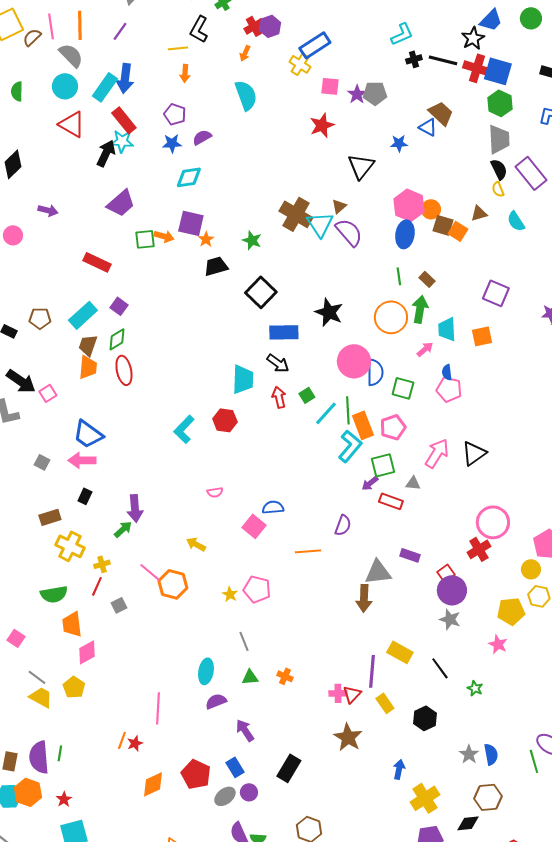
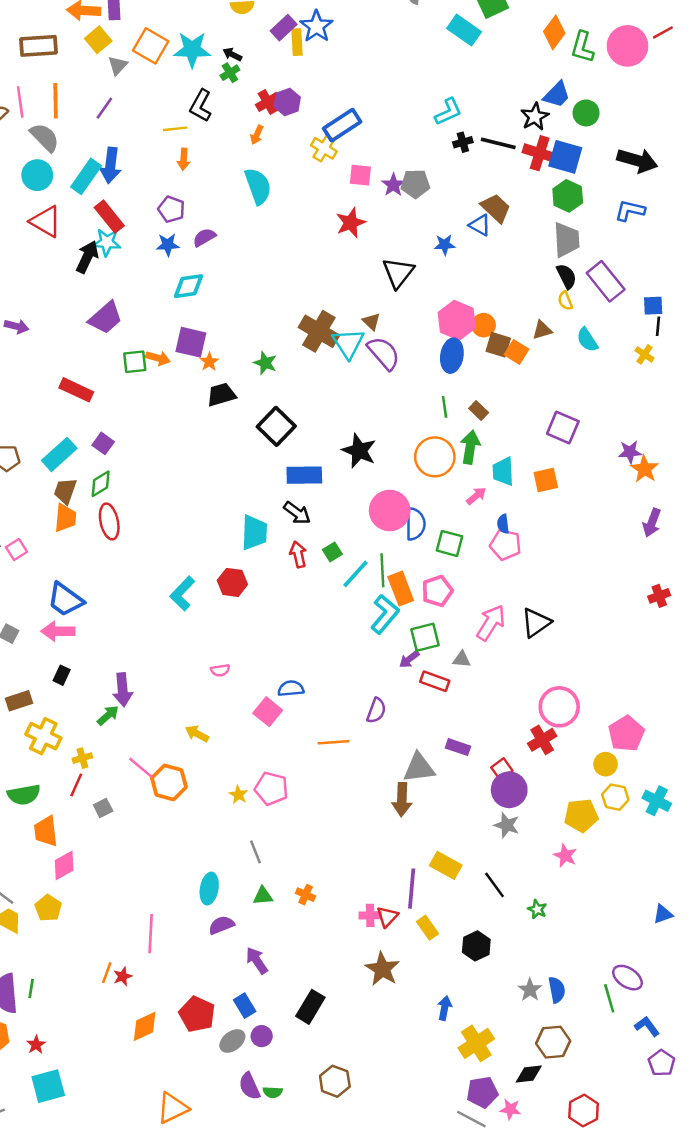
green circle: (531, 18) -> (586, 113), moved
brown triangle: (339, 206) -> (371, 321), turned -35

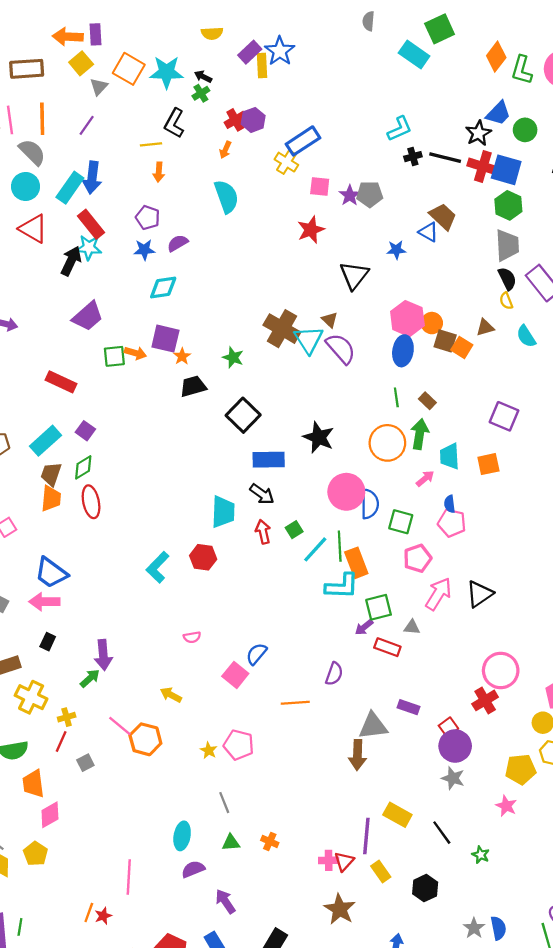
pink pentagon: (437, 591) -> (417, 558), moved
cyan L-shape: (385, 614) -> (342, 586), turned 52
blue semicircle: (291, 689) -> (256, 654), turned -45

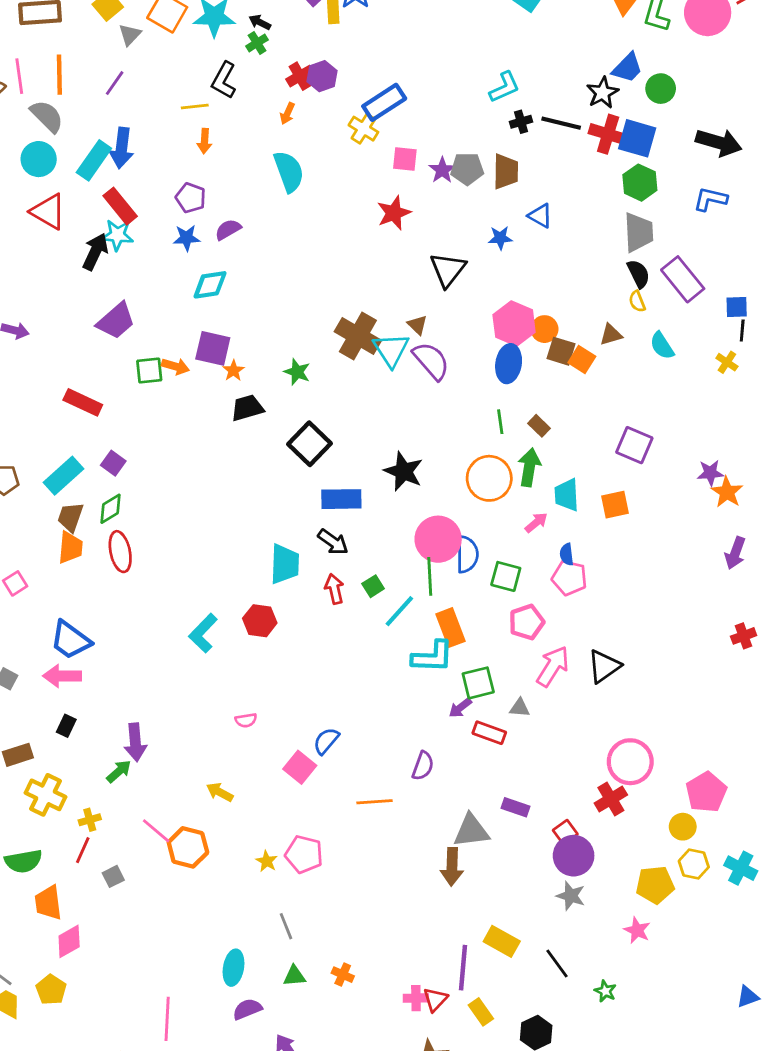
brown trapezoid: (443, 216) -> (506, 171), moved, turned 48
green line: (340, 546) -> (430, 576), moved

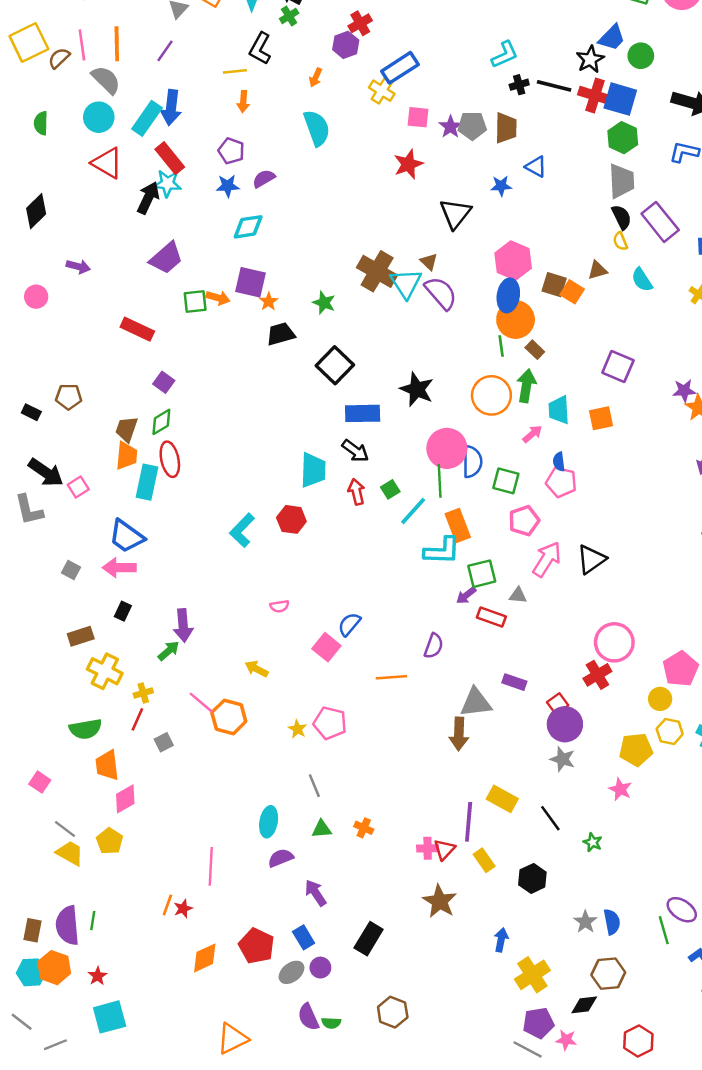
red cross: (300, 76) -> (360, 23), moved
orange circle: (545, 329) -> (516, 320), moved, size x1.6
cyan rectangle: (63, 476) -> (147, 482), moved, turned -36

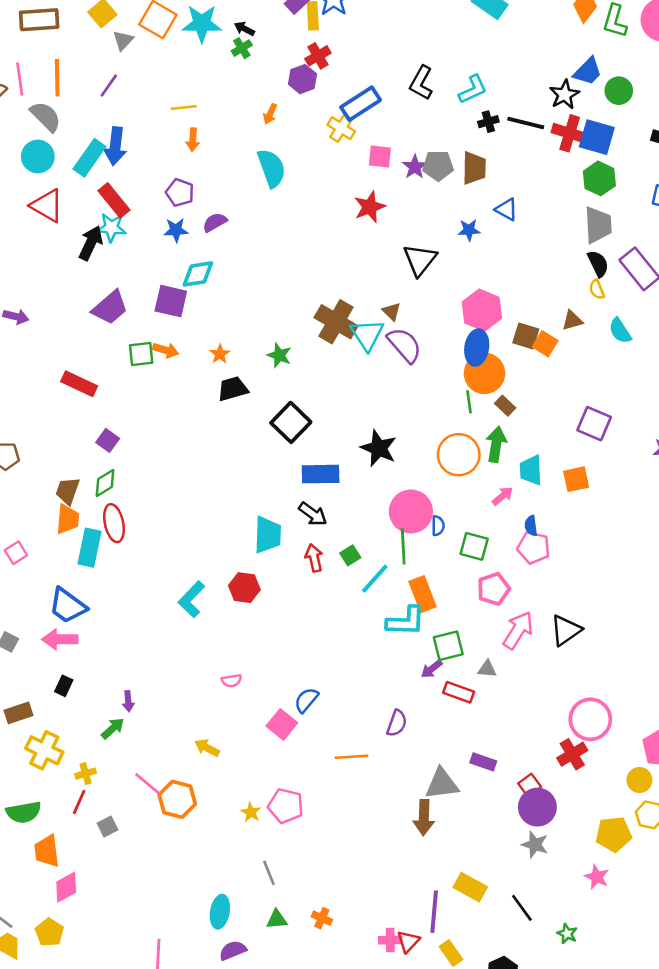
black L-shape: (260, 49) -> (421, 83), moved
purple square: (251, 282) -> (171, 301), moved
blue semicircle: (472, 462) -> (438, 526), size x0.6
purple arrow: (183, 625) -> (128, 701), size x0.6

